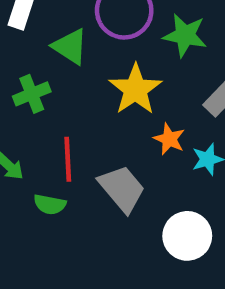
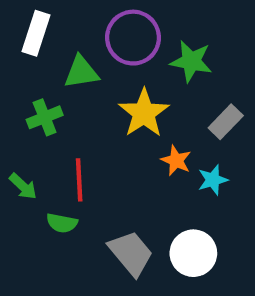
green triangle: (70, 47) -> (81, 72), turned -42
gray trapezoid: (122, 189) -> (131, 253), moved

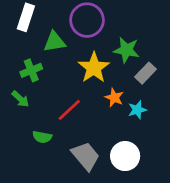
green star: (191, 61) -> (126, 50), moved
red line: (79, 180) -> (69, 110), moved, turned 50
green arrow: (23, 186) -> (20, 99), moved

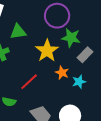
purple circle: (87, 20) -> (57, 16), moved

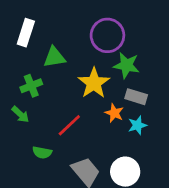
gray rectangle: (85, 55) -> (136, 97), moved, turned 63

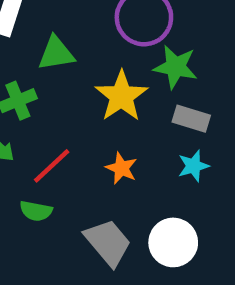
orange star: (114, 113) -> (121, 168), moved
red line: (69, 125) -> (52, 166), moved

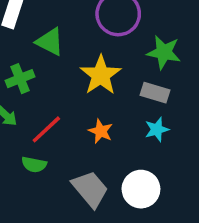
green triangle: (56, 53) -> (50, 42), turned 36
green star: (175, 67) -> (164, 52), moved

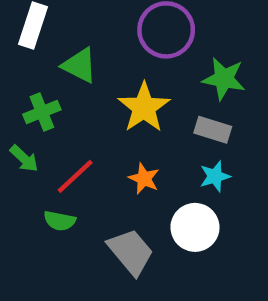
white circle: (141, 189) -> (195, 227), moved

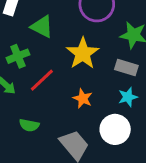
red line: (75, 176) -> (42, 80), moved

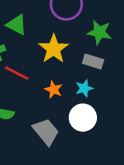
red line: (42, 80) -> (17, 73), turned 70
cyan star: (128, 97) -> (84, 88), moved

